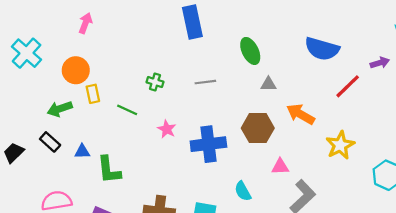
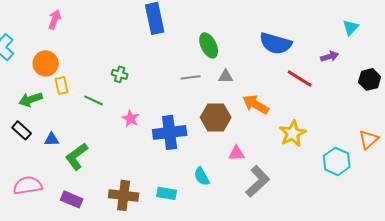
gray line: (205, 82) -> (191, 77), moved
red line: (348, 86) -> (300, 78), turned 76
green L-shape: (109, 170) -> (77, 156), turned 60

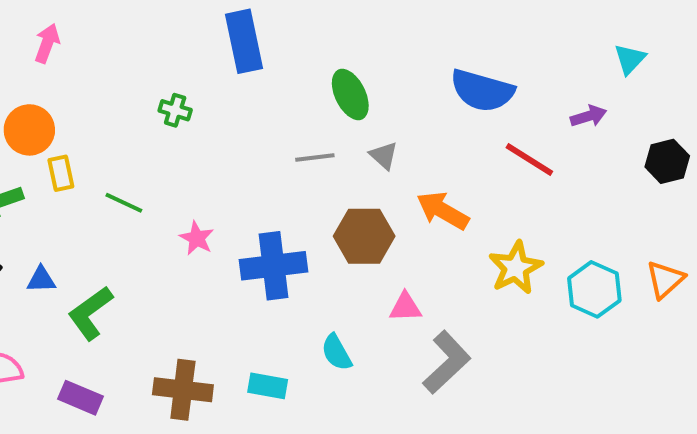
green cross: (120, 74) -> (175, 110), moved
gray triangle: (226, 76) -> (384, 156), turned 42
cyan hexagon: (337, 161) -> (594, 289), moved

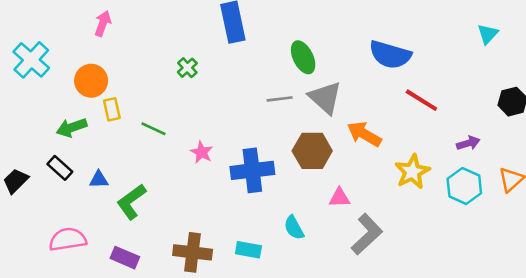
green cross: (175, 110) -> (187, 68), turned 30
purple arrow: (588, 116) -> (468, 143), moved
gray triangle: (384, 156) -> (325, 98), size x1.8

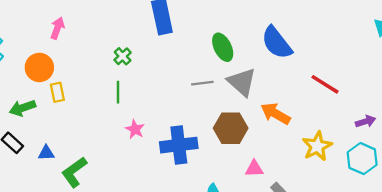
pink arrow: (103, 23) -> (57, 28), moved
blue semicircle: (390, 55) -> (277, 43), moved, turned 36
green line: (153, 129) -> (118, 92), moved, turned 65

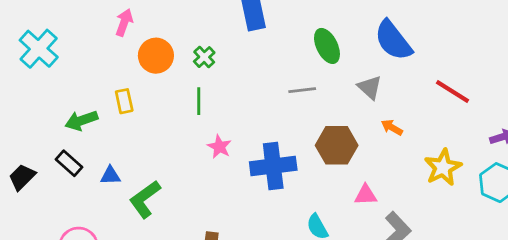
orange circle: (39, 67) -> (156, 56), moved
gray triangle: (242, 82) -> (370, 87), moved, size x0.7
orange arrow: (276, 114) -> (392, 127), size x0.6

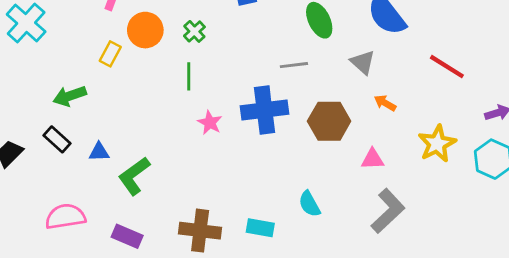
yellow rectangle: (124, 101) -> (110, 54), moved, turned 40
blue cross: (273, 166) -> (265, 110), moved
pink triangle: (366, 195) -> (373, 159), moved

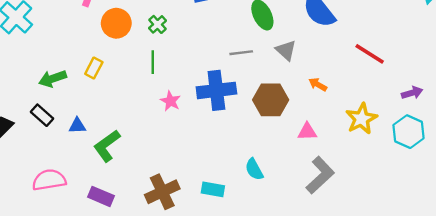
yellow rectangle: (110, 54) -> (94, 68), moved
gray triangle: (363, 62) -> (286, 50), moved
brown cross: (200, 231) -> (162, 192), turned -32

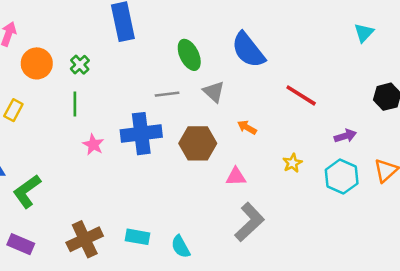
yellow star: (361, 119) -> (292, 163), size x0.6
cyan semicircle: (254, 169) -> (181, 247), moved

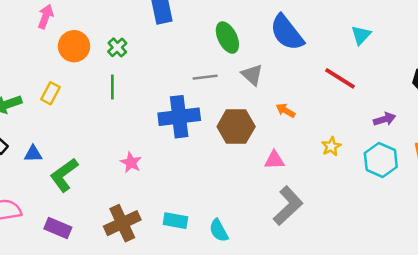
cyan triangle: (364, 33) -> (361, 35), moved
pink star: (93, 145) -> (131, 162), moved

